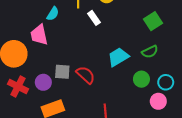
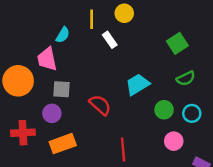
green semicircle: (150, 52) -> (186, 78), moved
gray square: (62, 72) -> (62, 89), moved
red cross: (18, 87) -> (23, 133), moved, turned -30
pink circle: (158, 101) -> (174, 141), moved

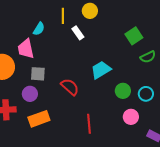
green semicircle: (186, 78) -> (148, 57), moved

